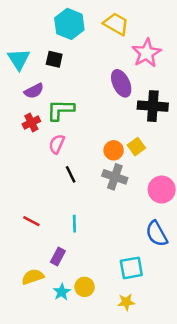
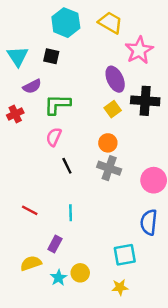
red cross: (31, 123) -> (15, 114), moved
yellow square: (136, 147) -> (113, 109), moved
blue semicircle: (157, 234) -> (149, 222), turned 35

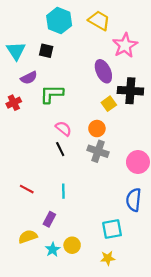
yellow square: (113, 109) -> (109, 104), moved
pink semicircle: (54, 137) -> (63, 129), moved, turned 105

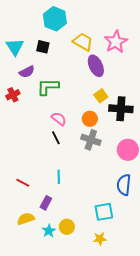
yellow trapezoid: (99, 21) -> (83, 42), moved
black cross: (130, 91) -> (121, 109), moved
red line: (27, 189) -> (23, 183), moved

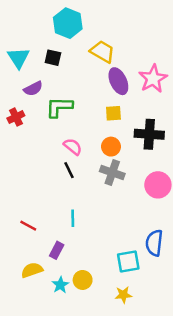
pink star: (116, 42) -> (153, 79), moved
yellow square: (101, 96) -> (113, 113), moved, turned 32
blue semicircle: (124, 185) -> (154, 243), moved

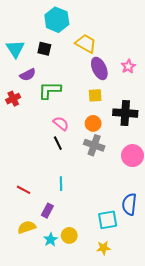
pink star: (153, 79) -> (128, 66), size x0.6

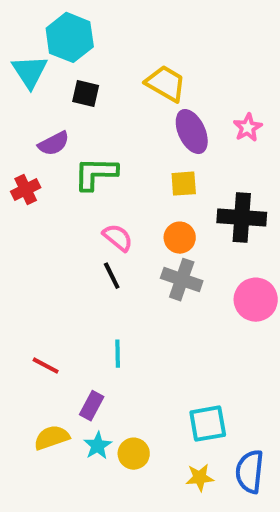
cyan hexagon: (57, 20) -> (70, 37), moved
cyan triangle: (15, 49) -> (30, 72), moved
blue semicircle: (129, 204) -> (250, 472), moved
cyan star: (51, 240) -> (98, 446), moved

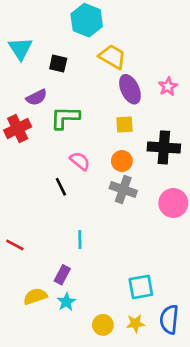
cyan hexagon: (70, 37) -> (87, 20), moved
red cross: (26, 190) -> (18, 129), size x1.4
black line: (112, 276) -> (61, 187), moved
red line: (46, 366) -> (15, 245), moved
yellow circle: (134, 454) -> (103, 325), moved

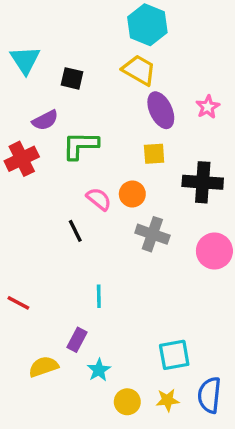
cyan hexagon: (87, 20) -> (147, 25), moved
orange circle: (122, 161) -> (132, 194), moved
cyan star: (66, 302) -> (99, 370), moved

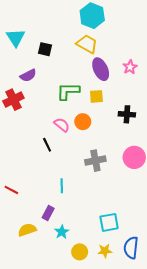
green L-shape: (80, 145) -> (68, 91), moved
black cross: (203, 182) -> (127, 114), size x0.7
gray cross: (152, 234) -> (95, 161), moved, turned -30

